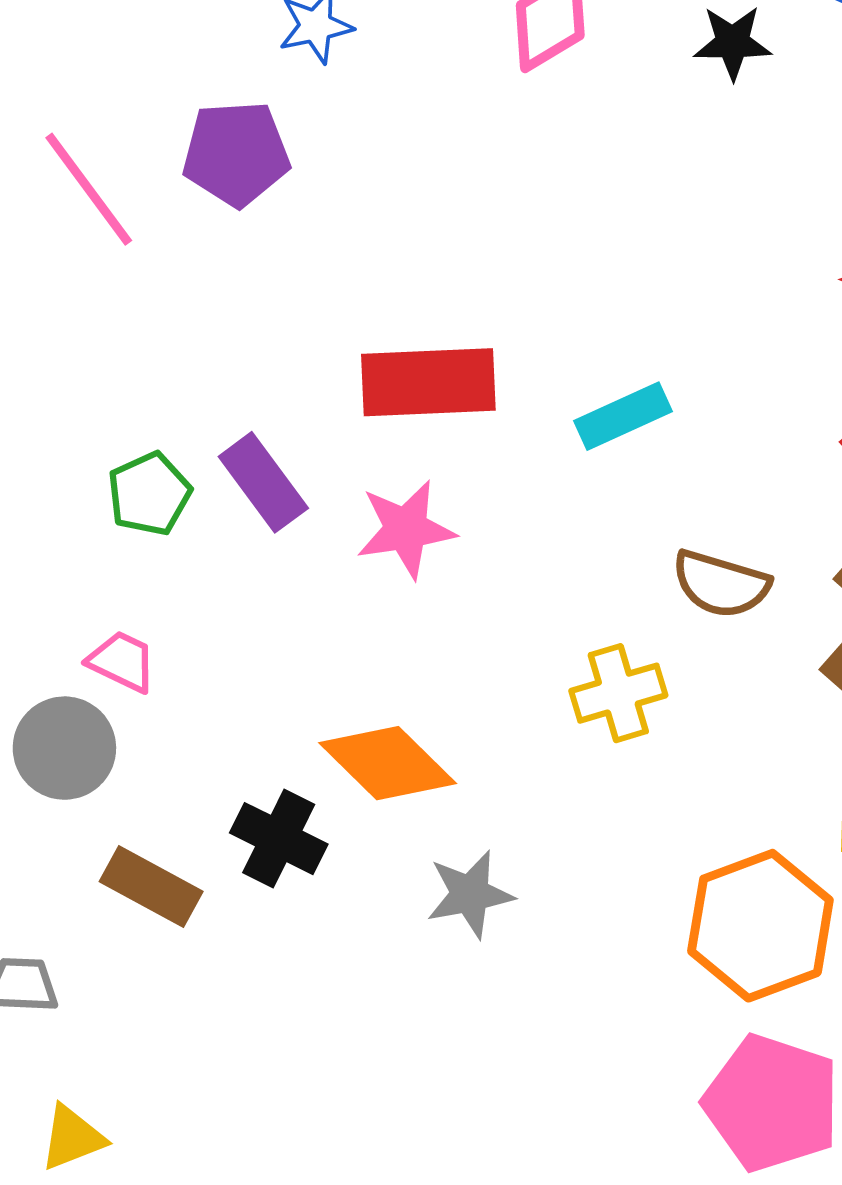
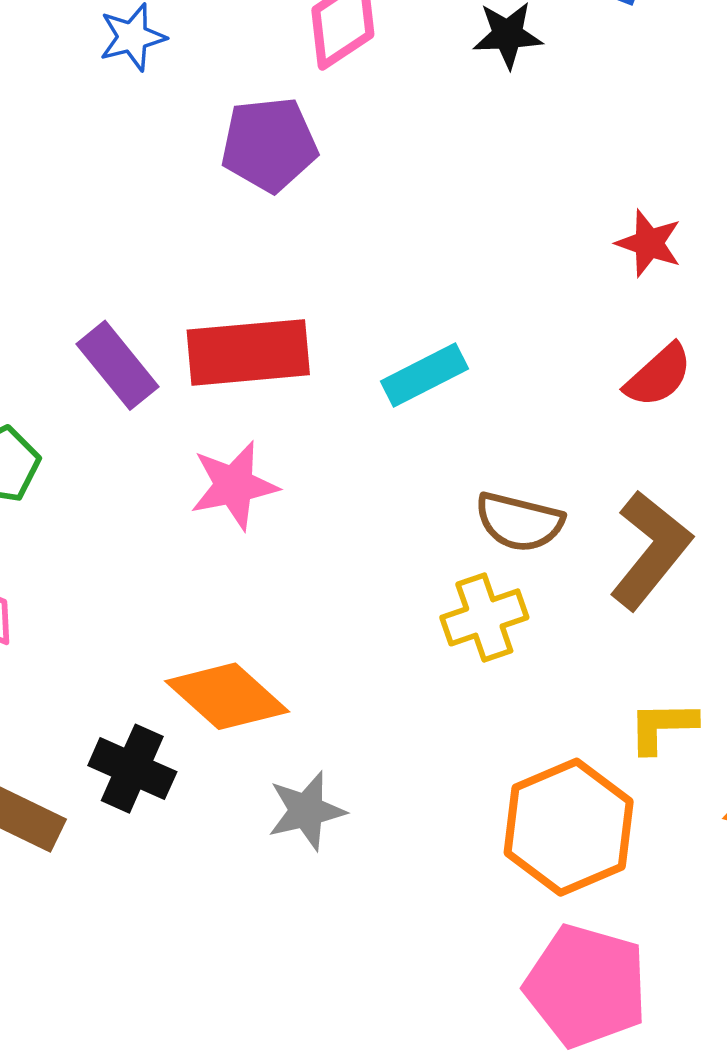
purple pentagon: (236, 154) -> (269, 144), moved
purple rectangle: (263, 482) -> (117, 365), moved
yellow cross: (618, 693) -> (484, 617), moved

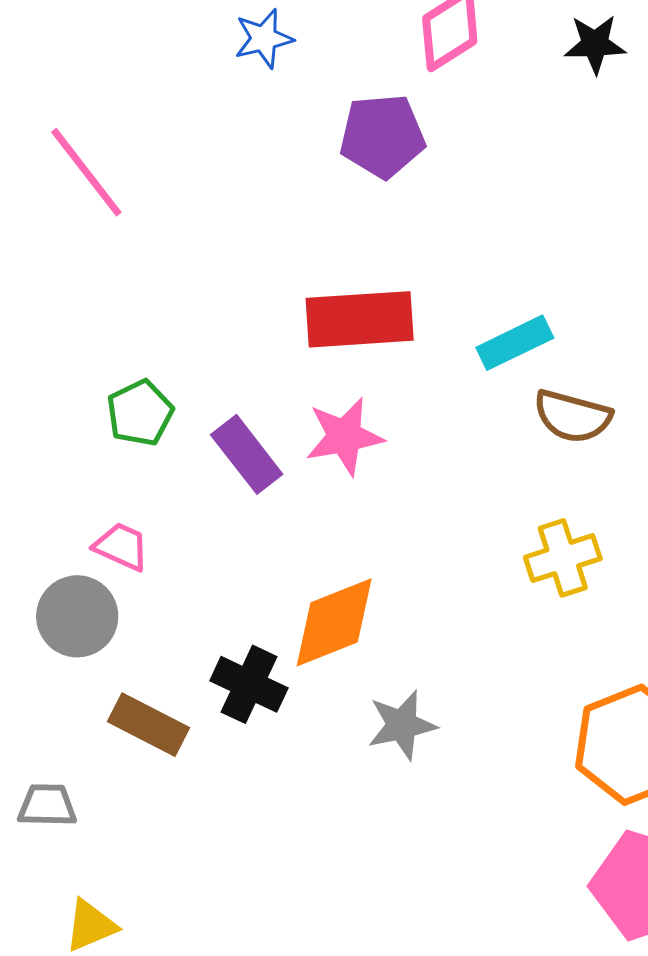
purple rectangle: (117, 365) -> (247, 454), moved
brown semicircle: (519, 522) -> (573, 416), moved
orange diamond: (227, 696) -> (334, 622), turned -65

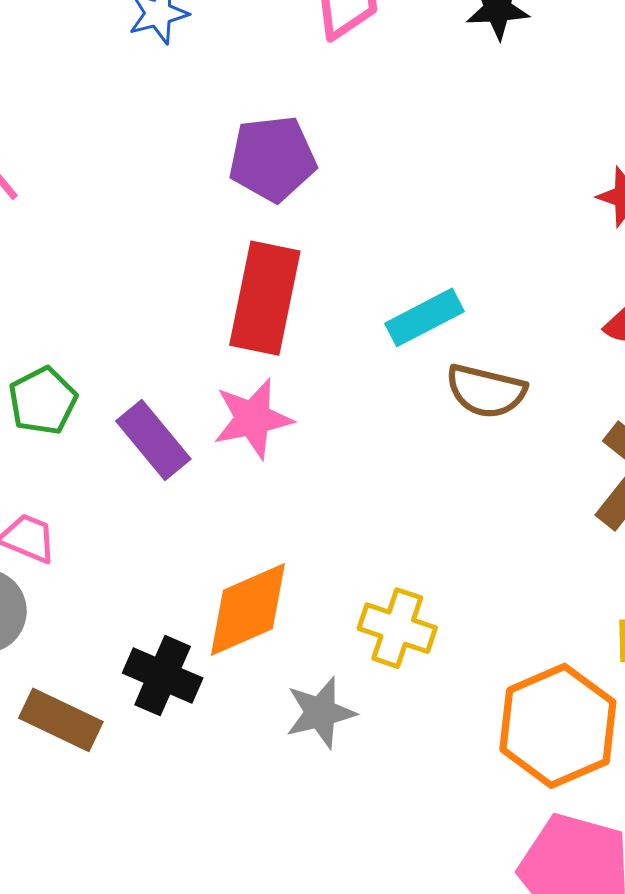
purple pentagon: (382, 136) -> (272, 159), moved
red rectangle: (360, 319) -> (265, 298), turned -73
yellow cross: (563, 558) -> (397, 628), moved, turned 38

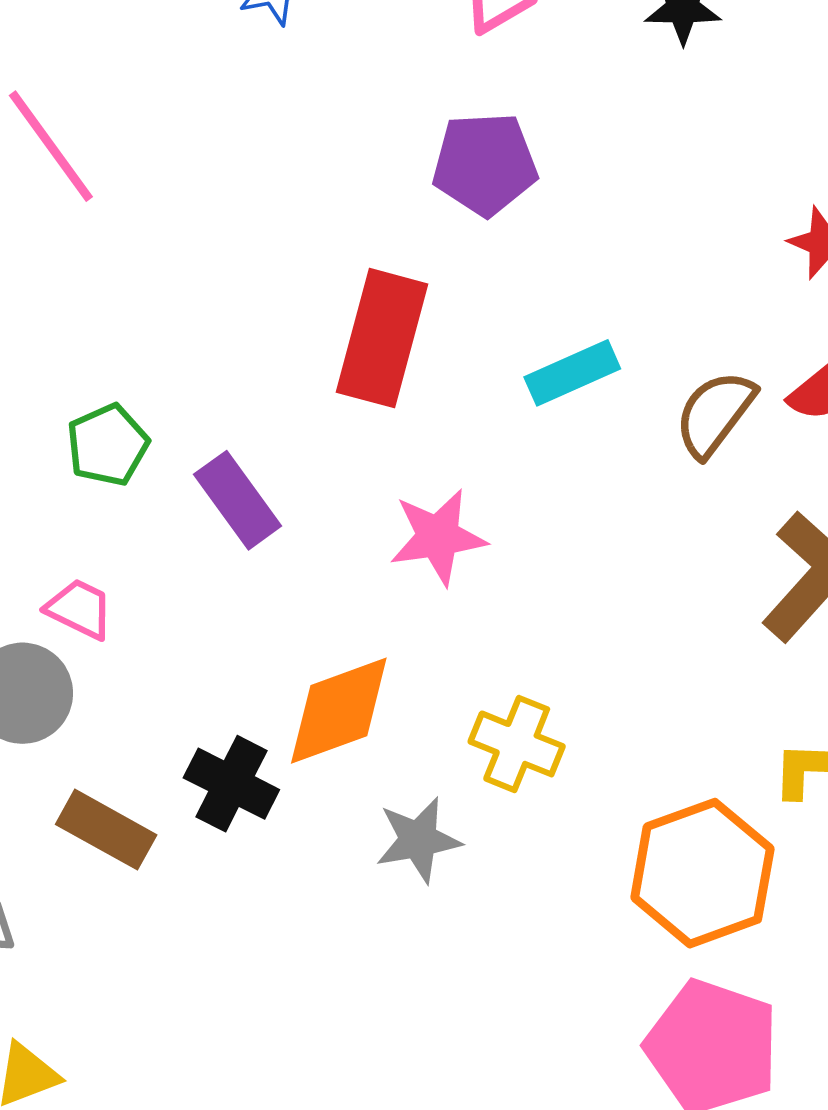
purple pentagon: (272, 159) -> (485, 164), moved
brown semicircle: (486, 391) -> (715, 414), moved, turned 110
pink star: (253, 419) -> (438, 537), moved

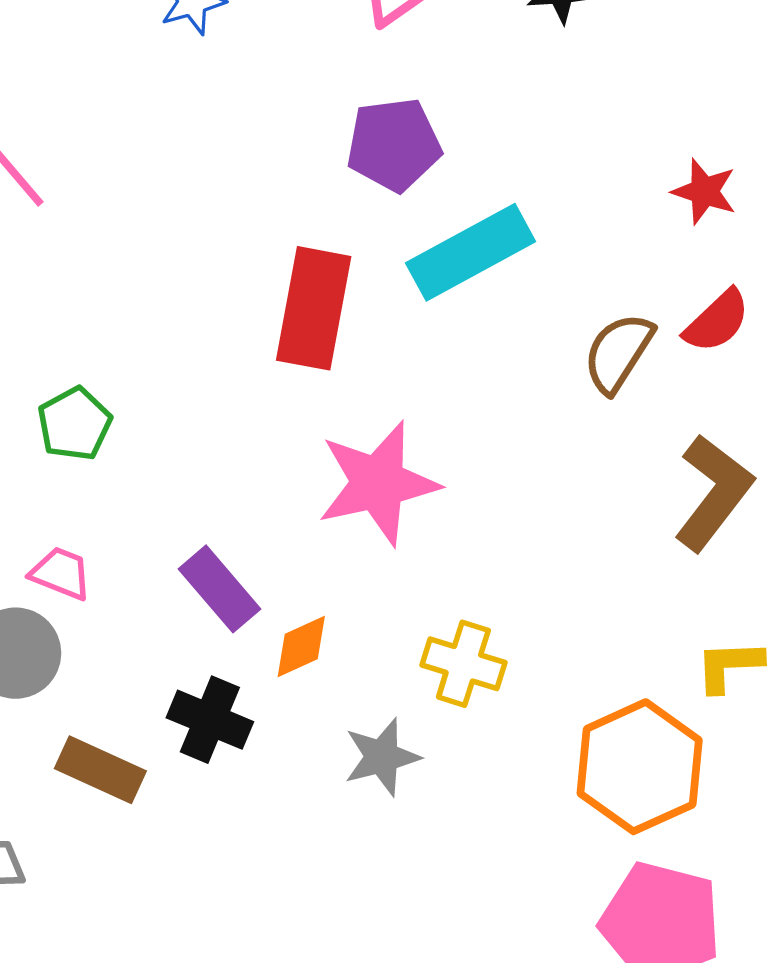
cyan rectangle: (572, 373) -> (471, 252), moved, size x1.5
purple rectangle: (238, 500) -> (220, 589), moved
pink star: (438, 537) -> (378, 483), size x1.4
orange diamond: (339, 711) -> (301, 646), size x0.6

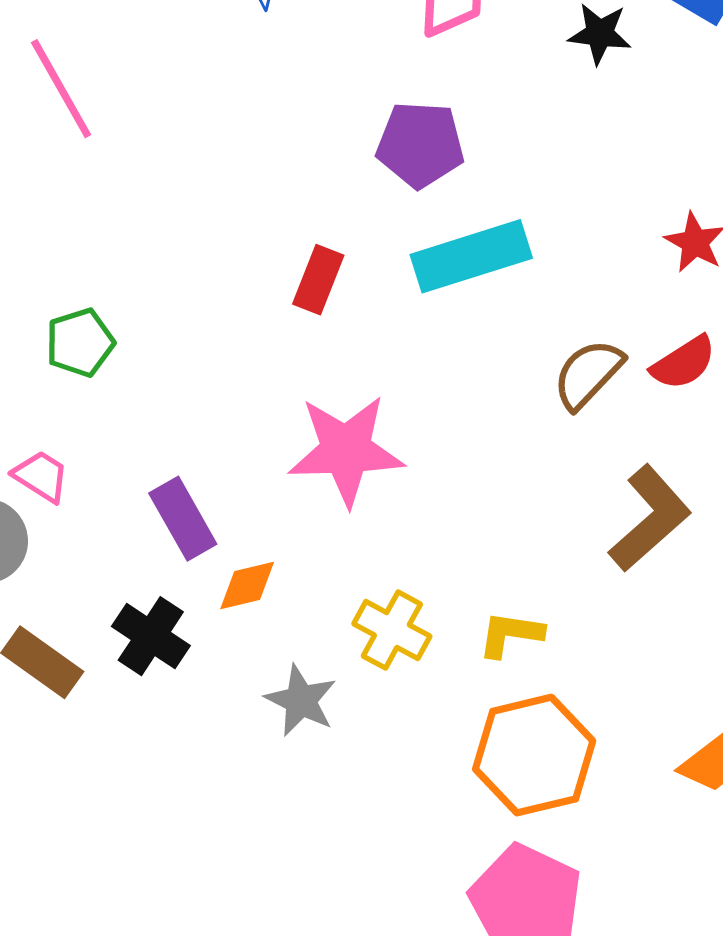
red rectangle: (314, 308) -> (318, 280), size x0.6
yellow L-shape: (729, 666) -> (510, 634), moved
gray star: (382, 757) -> (301, 700), turned 30

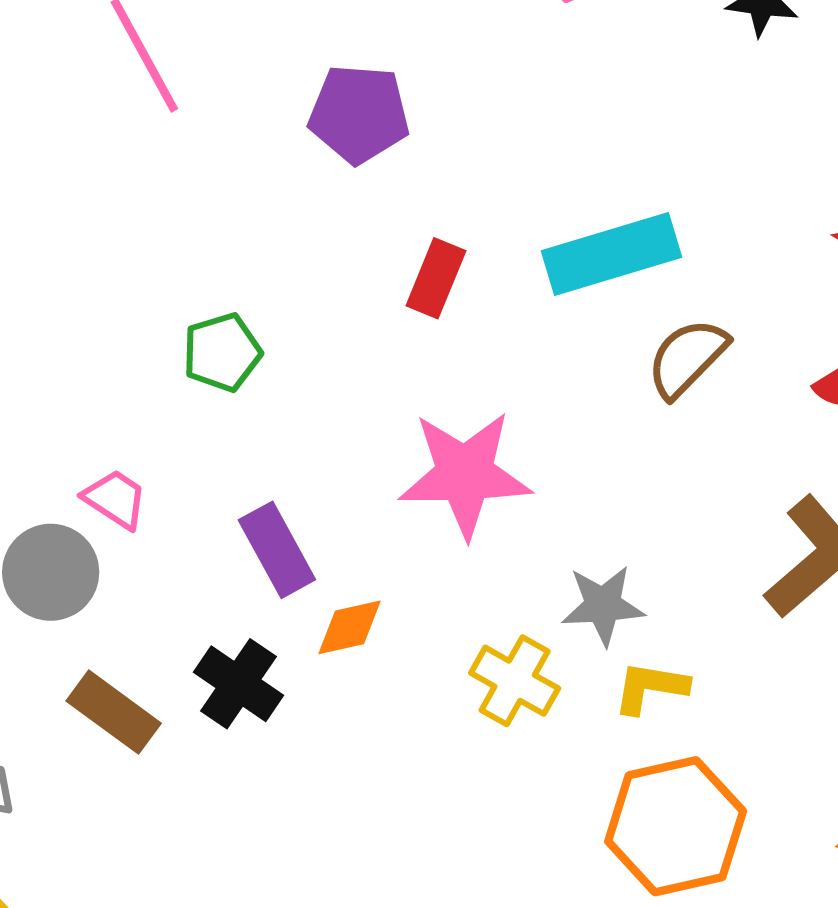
purple pentagon: (420, 145) -> (359, 114), moved
green pentagon: (80, 343) -> (222, 352), moved
brown semicircle: (588, 374) -> (687, 358), moved
gray star: (301, 700) -> (603, 605), moved, turned -30

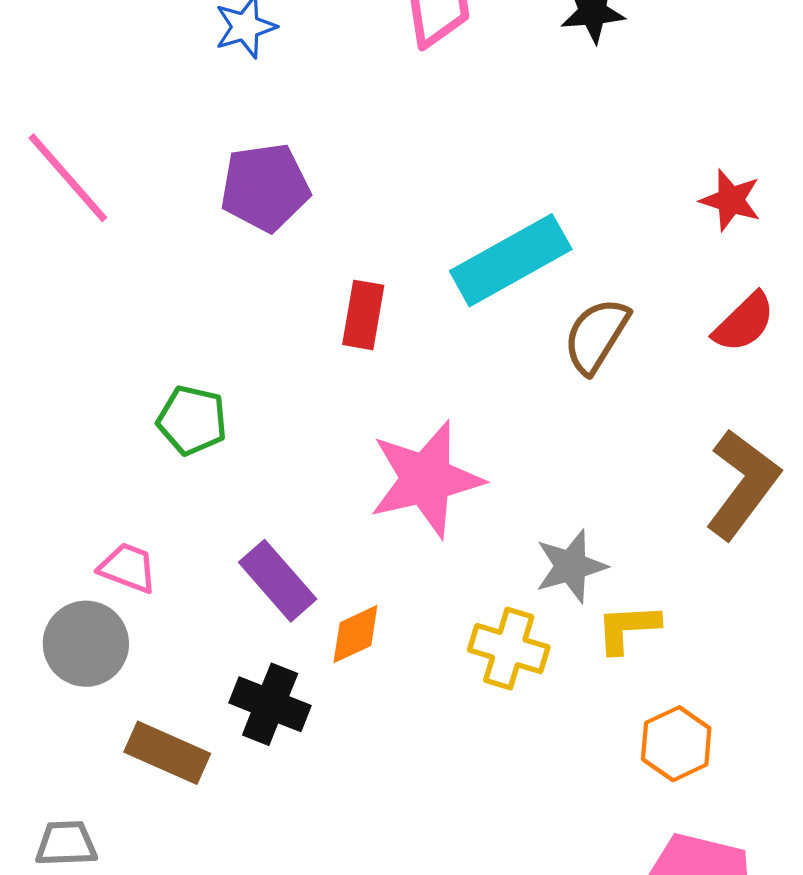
green pentagon: (222, 352) -> (192, 420), turned -30
orange hexagon: (676, 826) -> (676, 744), size x0.6

